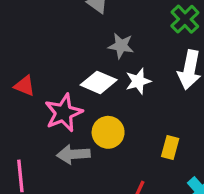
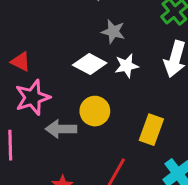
pink star: (64, 113) -> (33, 97), moved
yellow rectangle: (170, 147) -> (151, 130), size x1.4

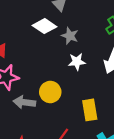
white diamond: (90, 64) -> (45, 26), moved
yellow rectangle: (151, 130) -> (90, 110), turned -35

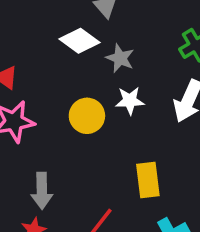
yellow circle: (50, 92) -> (87, 116), moved
gray arrow: (24, 102) -> (42, 191), moved, turned -100

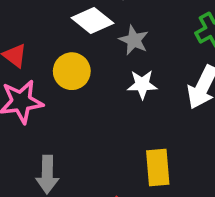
yellow circle: (87, 116) -> (72, 71), moved

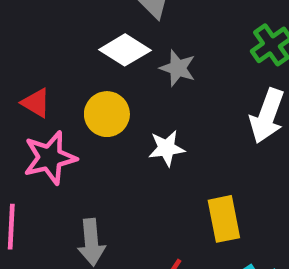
white star: (142, 84) -> (166, 148), moved

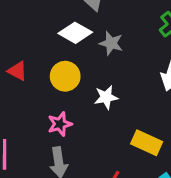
pink star: (50, 158) -> (60, 124), moved, size x0.7
yellow rectangle: (224, 219) -> (147, 143), turned -52

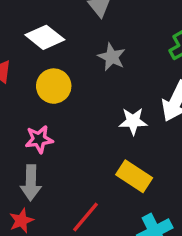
white diamond: (75, 33) -> (45, 37), moved
white star: (106, 97) -> (133, 121), moved

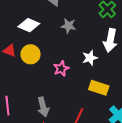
yellow circle: (54, 86) -> (31, 54), moved
pink star: (39, 139) -> (61, 69), moved

